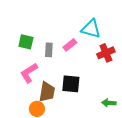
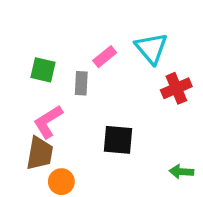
cyan triangle: (91, 29) -> (151, 48), turned 35
pink rectangle: (70, 45) -> (105, 57), moved
brown trapezoid: (47, 92) -> (40, 153), moved

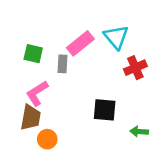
pink rectangle: (105, 57) -> (80, 43), size x1.5
black square: (118, 140) -> (105, 110), moved

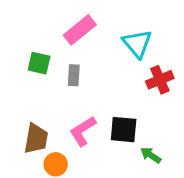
pink rectangle: (80, 43) -> (80, 30), moved
pink L-shape: (37, 93) -> (83, 131), moved
green arrow: (139, 132) -> (151, 155), moved, turned 30

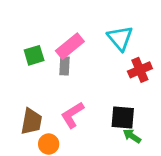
pink rectangle: (80, 30) -> (70, 46), moved
green square: (39, 63) -> (34, 55), turned -30
black square: (124, 130) -> (123, 118), moved

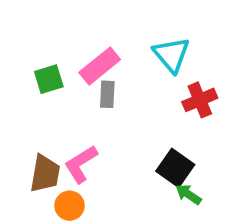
gray rectangle: (65, 66) -> (107, 94), moved
pink L-shape: (72, 115) -> (81, 164), moved
black square: (123, 118) -> (175, 168), turned 30

